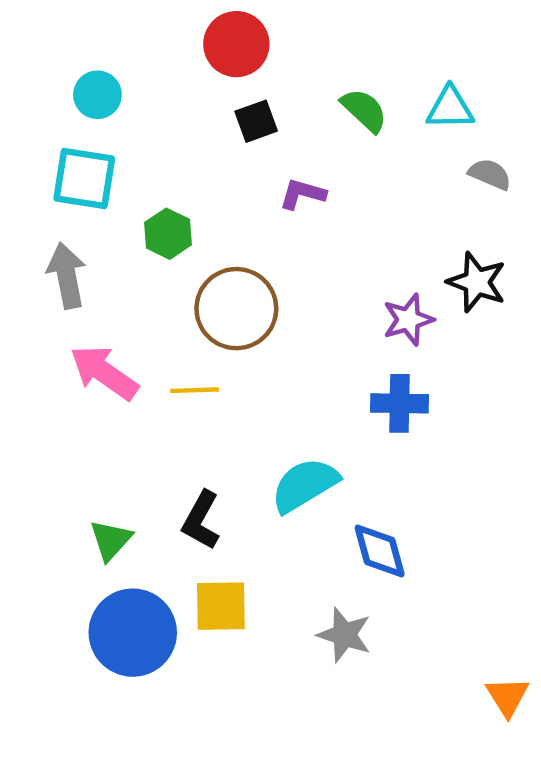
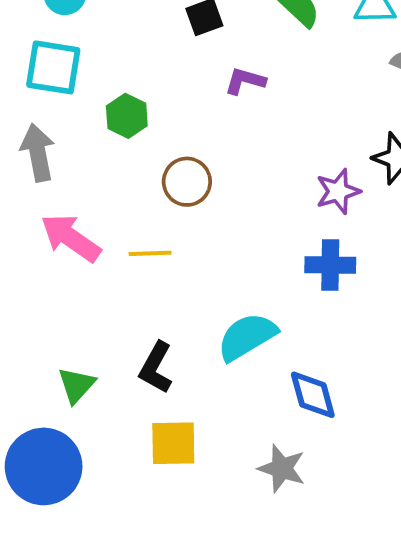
brown circle: (236, 309) -> (187, 182), size x0.7
blue circle: (133, 633) -> (44, 466), moved

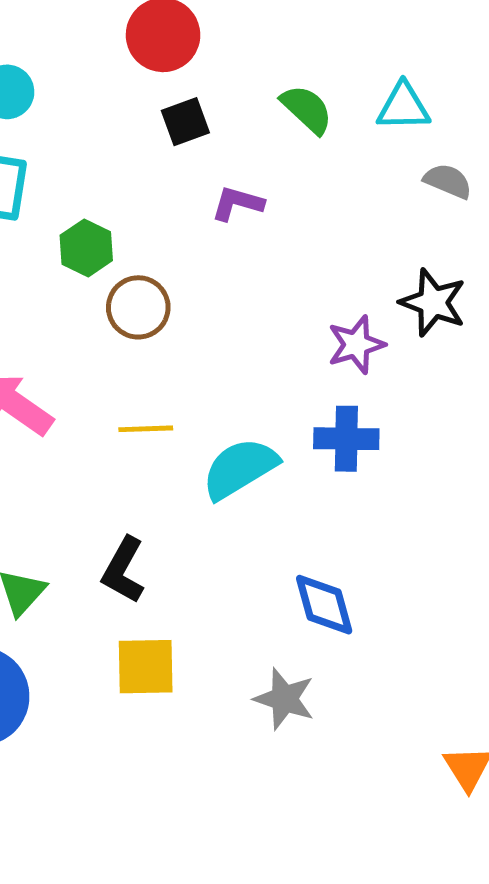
brown circle: (187, 182) -> (138, 307), moved
yellow line: (150, 253) -> (146, 429), moved
cyan semicircle: (247, 337) -> (240, 468), moved

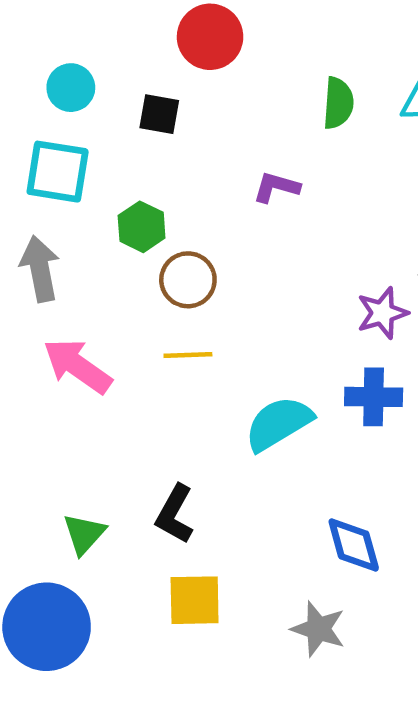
green semicircle: (307, 109) -> (338, 103), turned 51
black square: (185, 122) -> (159, 114), moved, turned 30
yellow line: (146, 429) -> (188, 355), moved

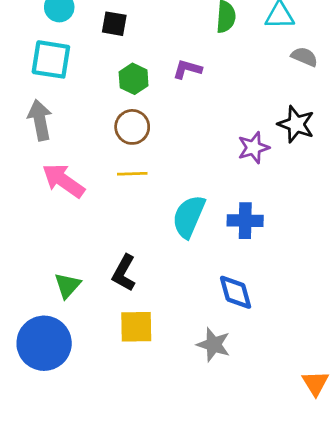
green hexagon: (142, 227) -> (134, 79), moved
blue cross: (374, 397) -> (245, 221), moved
cyan semicircle: (279, 423) -> (189, 216), turned -36

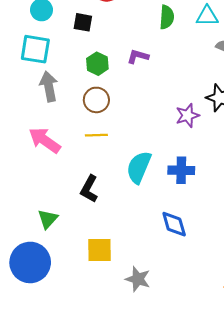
gray arrow: (40, 120) -> (49, 86), moved
black L-shape: (124, 273) -> (89, 189), moved
gray star: (213, 345) -> (138, 279), moved

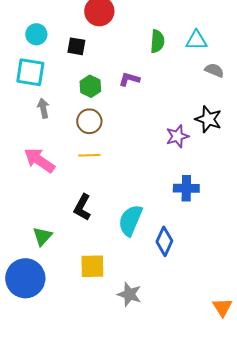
gray arrow: (49, 86) -> (43, 108), size x0.7
cyan semicircle: (139, 167) -> (130, 220), moved
blue cross: (181, 170) -> (186, 188), moved
blue diamond: (174, 224) -> (164, 241), turned 40

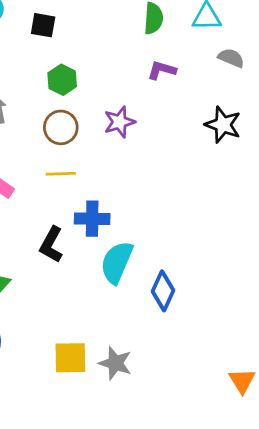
purple L-shape: (129, 79) -> (162, 70), moved
purple star: (177, 136) -> (119, 122), moved
blue cross: (186, 188) -> (92, 219), moved
yellow square: (92, 266) -> (70, 358), moved

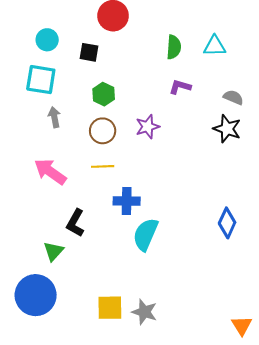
gray semicircle: (231, 58) -> (233, 97), moved
black L-shape: (51, 245) -> (75, 223), moved
blue diamond: (163, 291) -> (227, 223), moved

